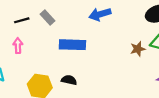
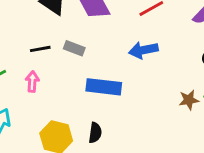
gray rectangle: (47, 18) -> (74, 48), turned -32
black semicircle: (69, 80) -> (95, 133), turned 80

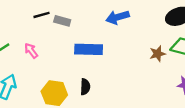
black line: (40, 49) -> (41, 15), moved
pink arrow: (32, 82) -> (31, 51), turned -35

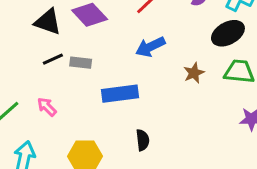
brown star: (158, 54) -> (194, 73), moved
black semicircle: (85, 87) -> (143, 140), moved

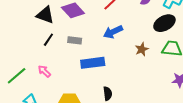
black line: (53, 59) -> (48, 40), turned -32
gray rectangle: (81, 63) -> (75, 40), moved

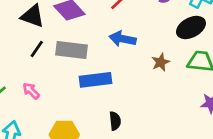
blue arrow: (113, 32) -> (123, 39), turned 36
gray rectangle: (75, 40) -> (72, 50), size x1.6

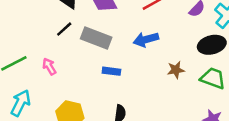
blue arrow: (123, 39) -> (146, 39), turned -40
blue rectangle: (95, 80) -> (111, 71), size x0.6

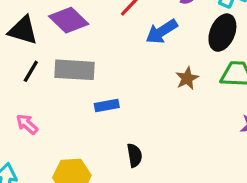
blue arrow: (146, 39) -> (162, 32), moved
black ellipse: (212, 45) -> (222, 33), turned -36

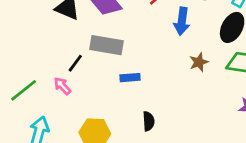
blue arrow: (162, 32) -> (182, 21), turned -56
black line: (31, 71) -> (75, 63), moved

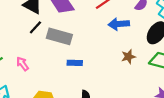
blue arrow: (182, 21) -> (119, 24), turned 72
black line: (75, 63) -> (35, 27), moved

